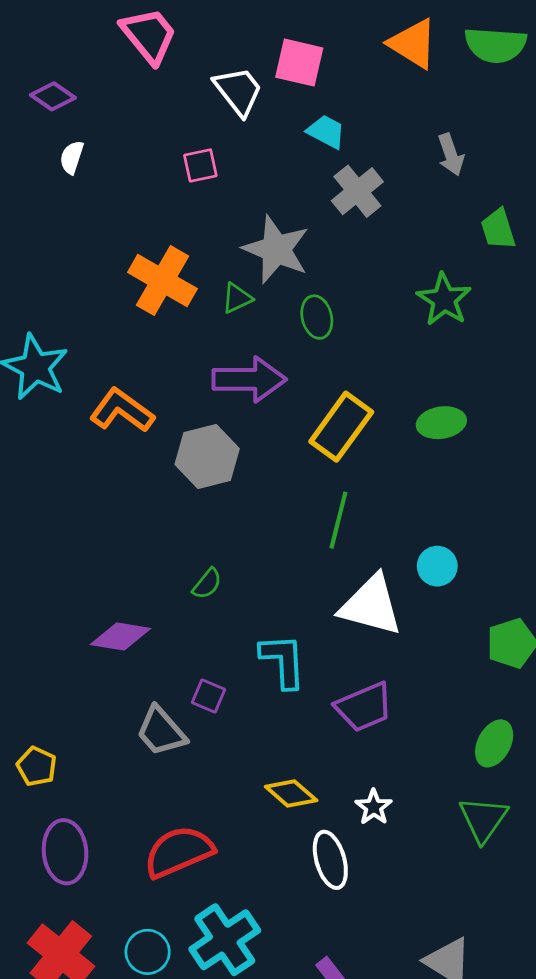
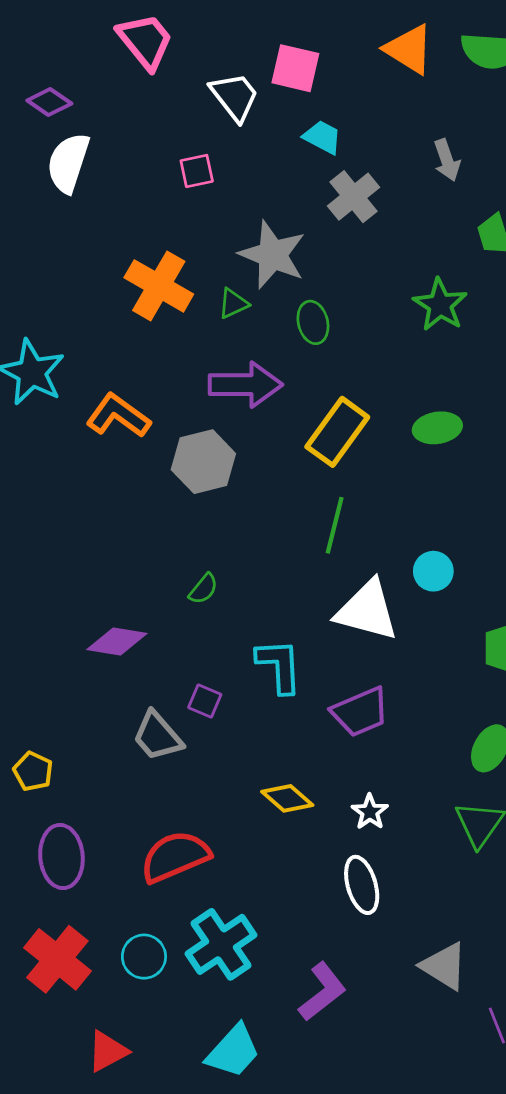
white semicircle: (72, 157) -> (68, 163), size x1.8
white ellipse: (330, 860) -> (362, 885), moved

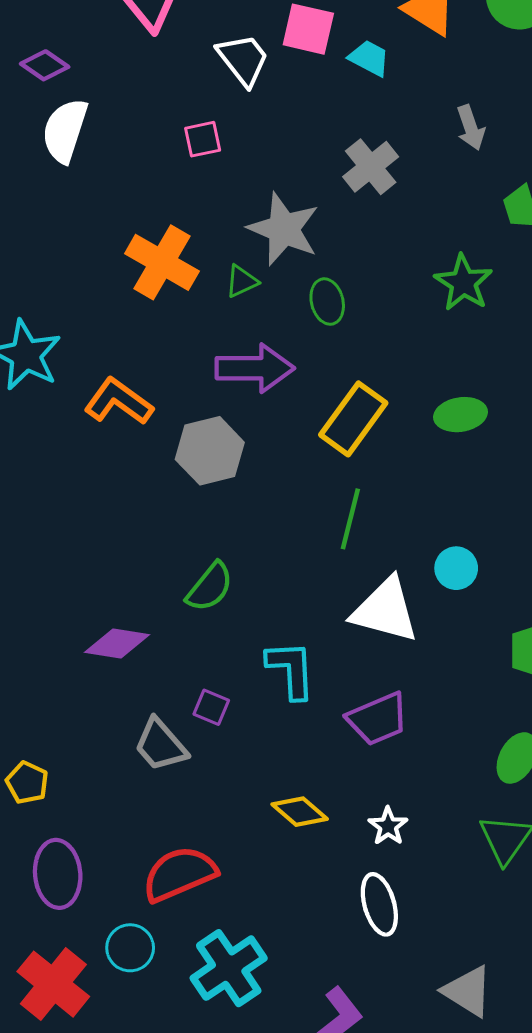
cyan trapezoid: (322, 137) -> (369, 58), moved
green semicircle: (203, 589) -> (210, 587), size x1.5
cyan circle: (144, 957) -> (130, 948), moved

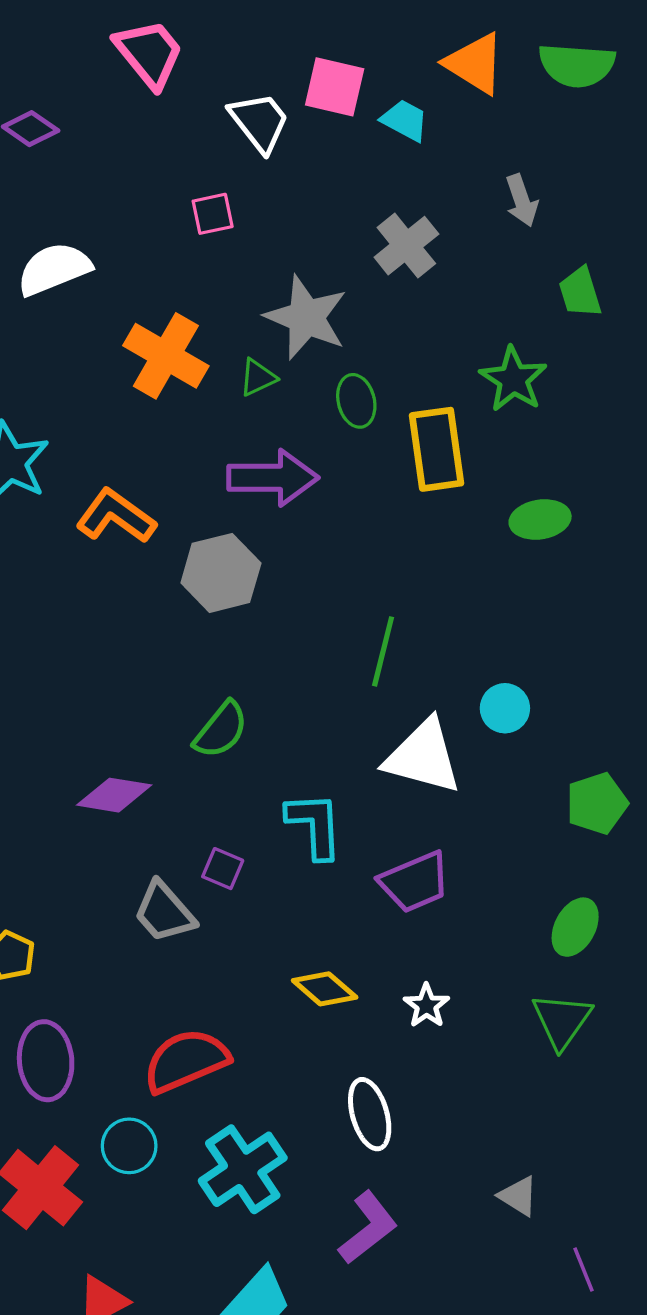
white semicircle: (65, 131) -> (54, 269), moved, turned 50
green ellipse: (460, 415) -> (540, 519), moved
yellow rectangle: (353, 419) -> (436, 449), moved, turned -44
white ellipse: (379, 904) -> (370, 1114), moved
gray triangle: (468, 991) -> (518, 1196), size x0.7

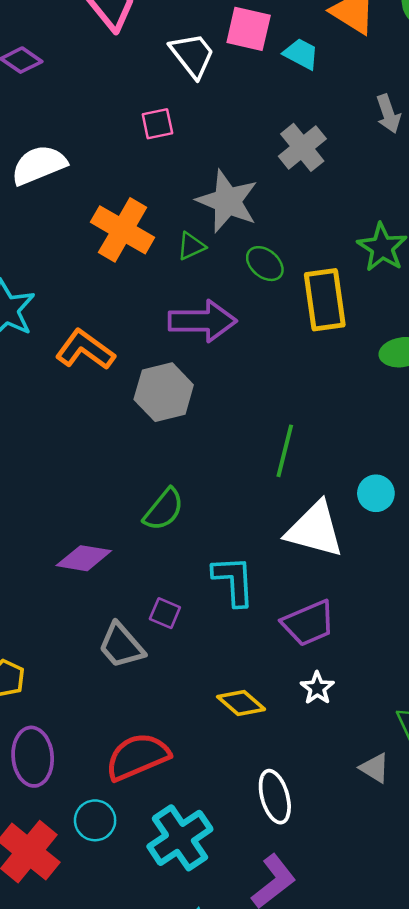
green ellipse: (356, 401) -> (265, 264), turned -36
white star: (426, 1006) -> (317, 688), moved
gray triangle: (518, 1196) -> (375, 768), moved

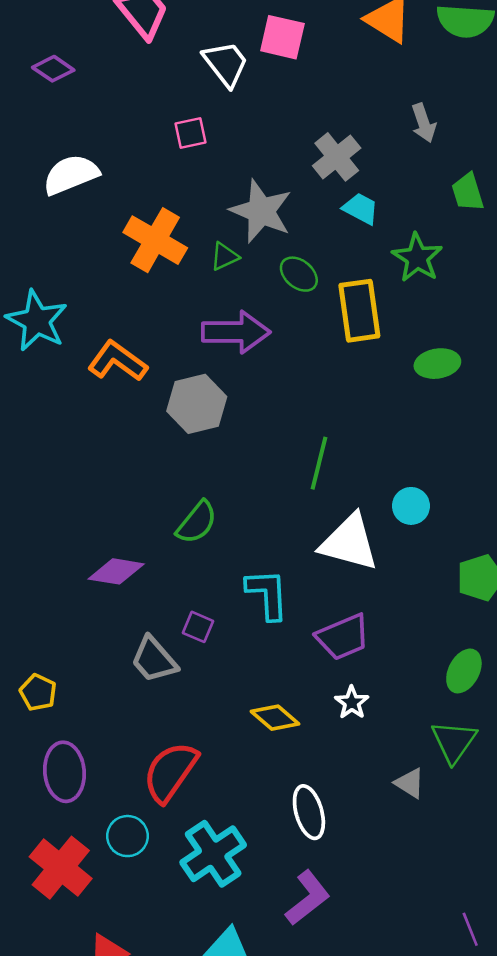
cyan trapezoid: (301, 54) -> (361, 209), moved
red semicircle: (137, 757) -> (170, 772), turned -32

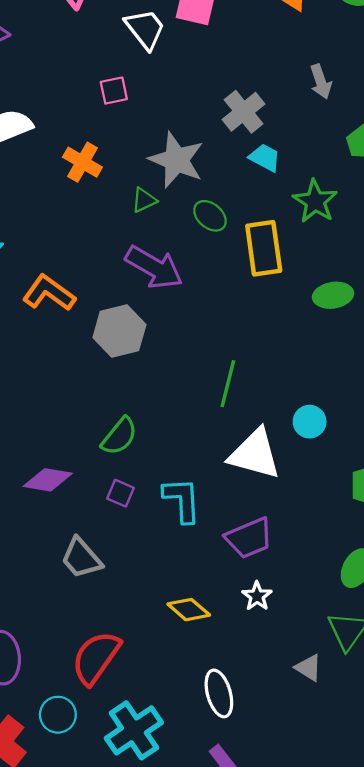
orange cross: (155, 240) -> (82, 162), moved, size x0.7
purple arrow: (236, 332) -> (154, 267), turned 30
purple square: (198, 627) -> (121, 493), moved

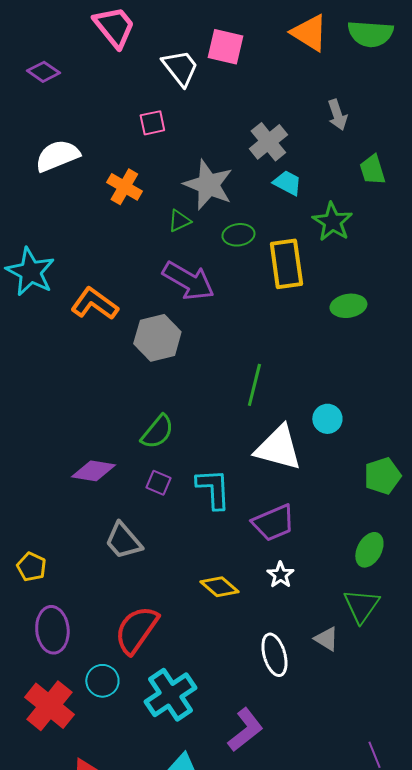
green ellipse: (210, 216) -> (238, 235), turned -48
white ellipse: (219, 693) -> (274, 655), moved

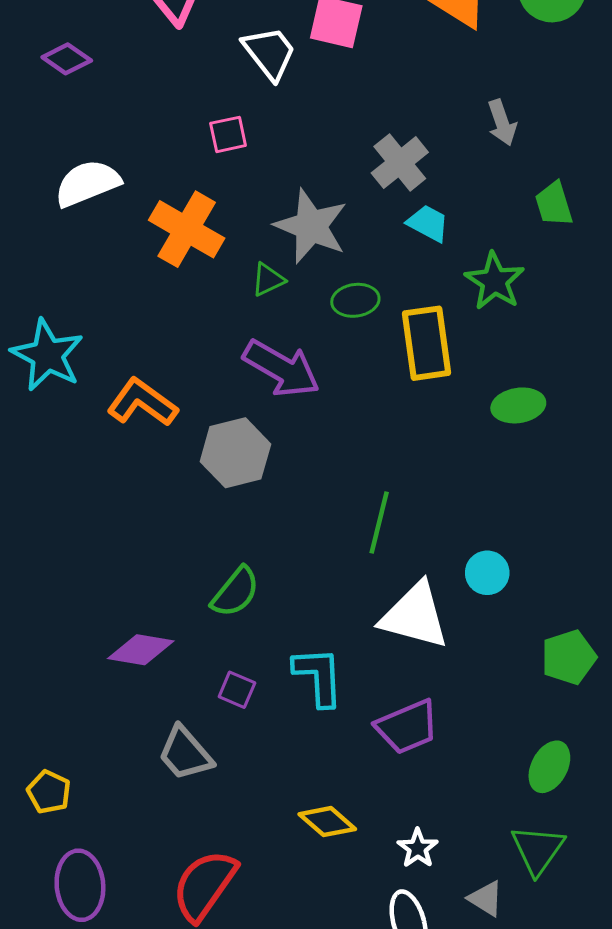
orange cross: (124, 187) -> (187, 229), size x1.4
purple square: (158, 483) -> (237, 690), moved
white star: (280, 575) -> (418, 848), moved

